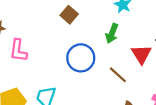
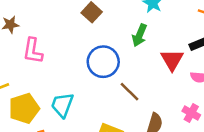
brown line: (118, 75) -> (130, 92), moved

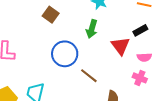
pink cross: (191, 113) -> (140, 78), moved

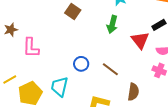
blue circle: (65, 54) -> (81, 64), moved, size x0.6

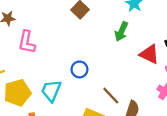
red triangle: (140, 40) -> (149, 54), turned -36
brown line: (110, 69) -> (111, 96), moved

